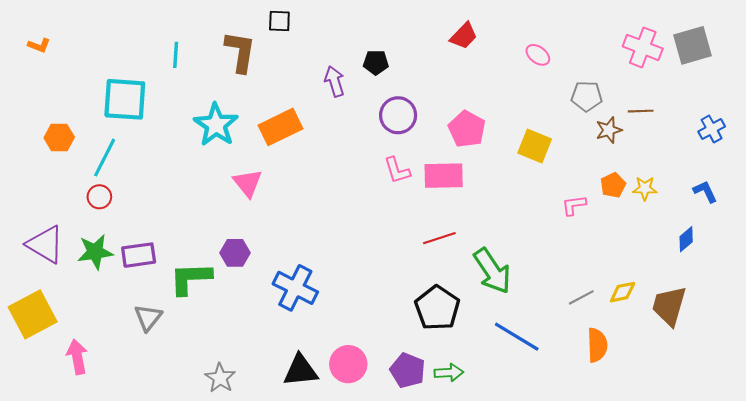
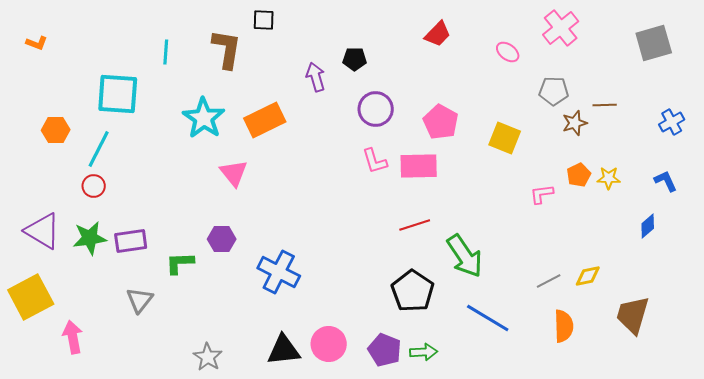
pink cross: (643, 47) -> (561, 28), moved, turned 30
green L-shape: (190, 278) -> (180, 263), size x0.7
brown trapezoid: (669, 306) -> (633, 315), moved

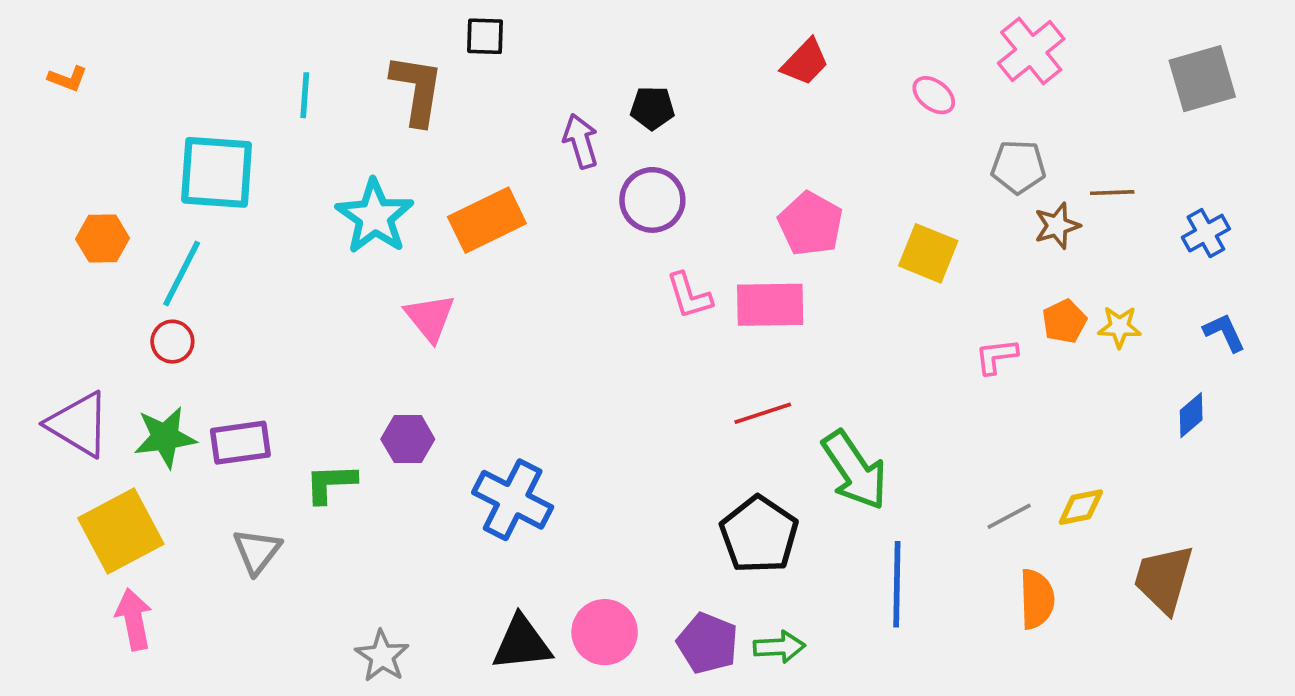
purple circle: (376, 109) -> (652, 200), moved
blue cross: (672, 122) -> (1206, 233), moved
yellow square: (31, 297) -> (121, 531), moved
blue line: (488, 318) -> (897, 584), turned 60

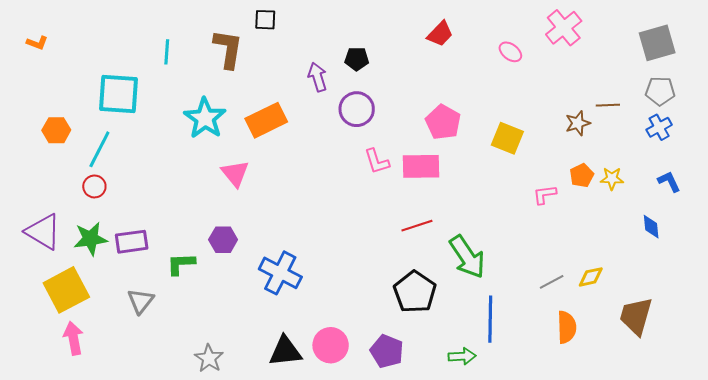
gray pentagon: (1018, 167) -> (660, 91), moved
blue diamond: (1191, 415) -> (651, 227), turned -55
green arrow: (779, 647) -> (462, 356), moved

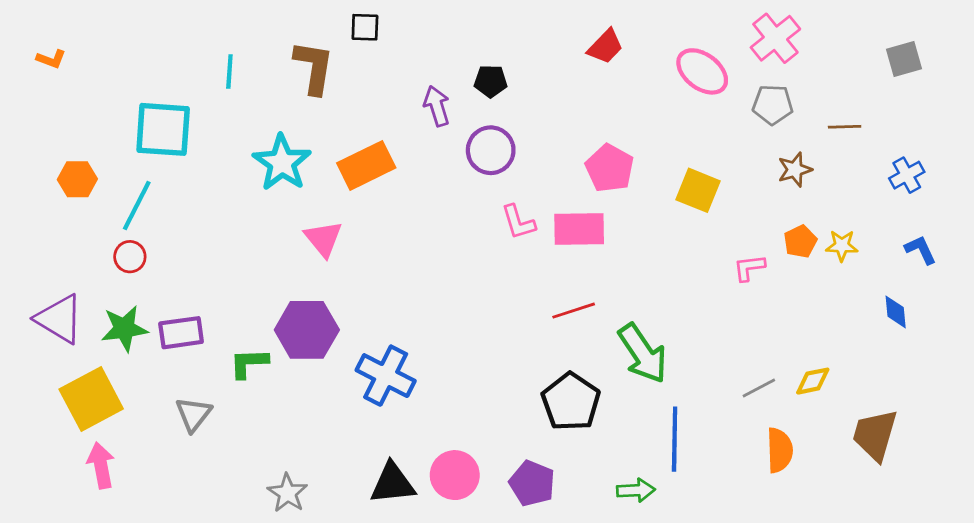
gray square: (657, 43) -> (904, 59), size x0.7
pink ellipse: (510, 52) -> (702, 71), size x1.6
gray pentagon: (660, 91) -> (773, 105), moved
brown line: (608, 105) -> (845, 127), moved
purple hexagon: (223, 240) -> (307, 330), size x1.6

